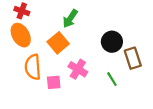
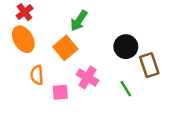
red cross: (22, 11) -> (25, 12), turned 32
orange semicircle: (33, 67) -> (37, 75), size x0.7

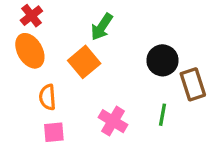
pink cross: (88, 77) -> (113, 121), moved
green line: (126, 89) -> (162, 115), turned 42
pink square: (60, 92) -> (54, 132), moved

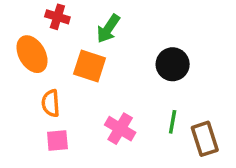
red cross: (31, 16) -> (57, 17), moved, turned -35
orange square: (84, 62) -> (90, 66), turned -32
brown rectangle: (193, 84) -> (205, 139), moved

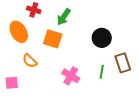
orange semicircle: (51, 103) -> (30, 61), turned -42
brown rectangle: (205, 139) -> (123, 63), moved
pink square: (57, 140) -> (12, 83), moved

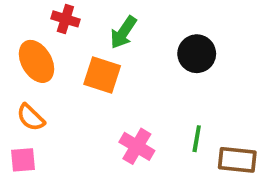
black circle: (102, 38) -> (197, 54), moved
orange semicircle: (30, 61) -> (31, 117), moved
brown rectangle: (123, 63) -> (237, 160), moved, turned -66

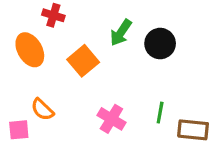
green arrow: (123, 32) -> (121, 33), moved
orange square: (102, 75) -> (83, 61), turned 32
orange semicircle: (31, 117) -> (42, 109), moved

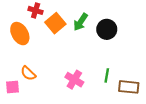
orange square: (83, 61) -> (55, 23), moved

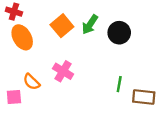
red cross: (36, 10) -> (14, 12), moved
pink cross: (74, 80) -> (63, 71), moved

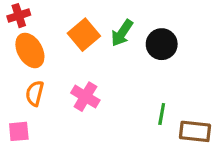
red cross: (14, 12) -> (19, 16), turned -35
orange semicircle: (31, 82) -> (35, 93), moved, turned 60

